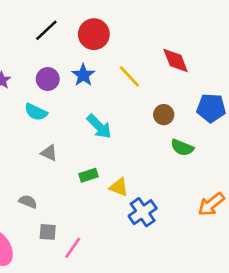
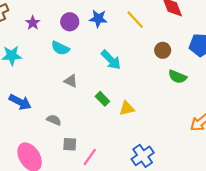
blue star: (83, 75) -> (98, 19), turned -30
green rectangle: (89, 175) -> (102, 99), turned 64
yellow triangle: (119, 187) -> (127, 108), turned -35
blue cross: (143, 212) -> (143, 156), moved

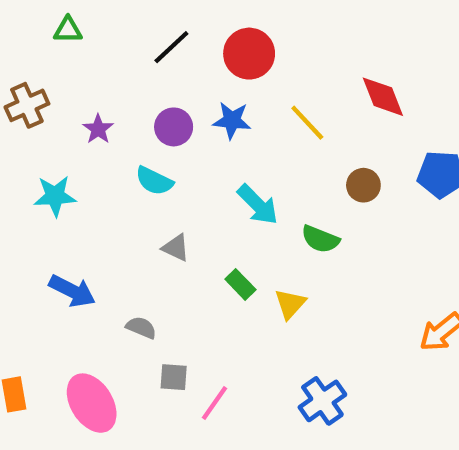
green semicircle: (177, 77) -> (320, 239), moved
yellow triangle: (127, 108) -> (290, 304), turned -35

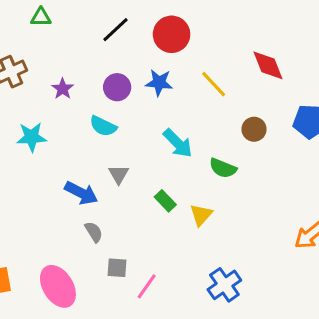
gray triangle: (176, 248) -> (119, 174), turned 35
blue arrow: (72, 291) -> (81, 193), moved
gray semicircle: (141, 328) -> (94, 232), turned 35

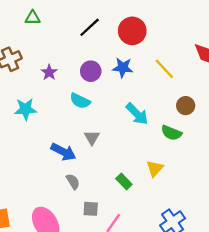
brown circle: (254, 129) -> (186, 106), moved
green rectangle: (165, 201) -> (124, 182), moved

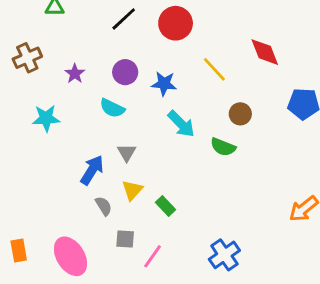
blue star: (123, 68) -> (164, 84), moved
blue arrow: (63, 152) -> (92, 170), turned -85
yellow triangle: (155, 168) -> (132, 190), moved

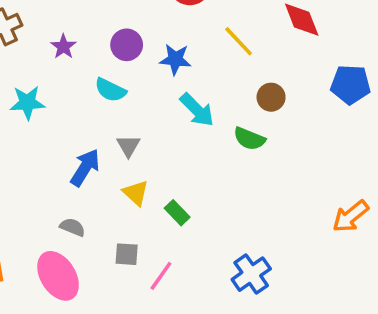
yellow triangle: (132, 190) -> (136, 193), turned -30
gray semicircle: (104, 206) -> (72, 227), moved, turned -36

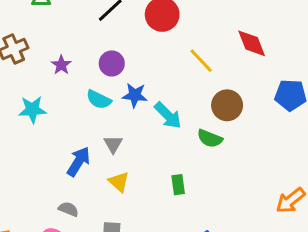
blue star: (175, 59) -> (135, 95), moved
brown circle: (271, 97) -> (227, 105), size x1.4
green rectangle: (177, 213) -> (178, 185), moved, turned 36

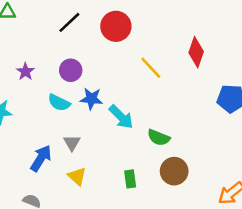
red diamond: (252, 43) -> (196, 52), turned 40
brown circle: (227, 105) -> (174, 171), moved

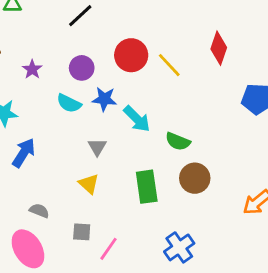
red circle: (116, 26) -> (131, 55), moved
gray triangle: (72, 143) -> (97, 147), moved
blue arrow: (41, 158) -> (24, 153), moved
green rectangle: (130, 179) -> (147, 187), size x1.6

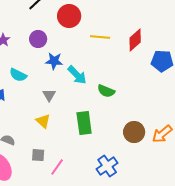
red diamond: (219, 48) -> (135, 40), moved, turned 30
red circle: (131, 55) -> (69, 16), moved
yellow line: (169, 65) -> (100, 37), turned -42
cyan semicircle: (69, 103) -> (18, 75), moved
brown circle: (195, 178) -> (134, 132), moved

